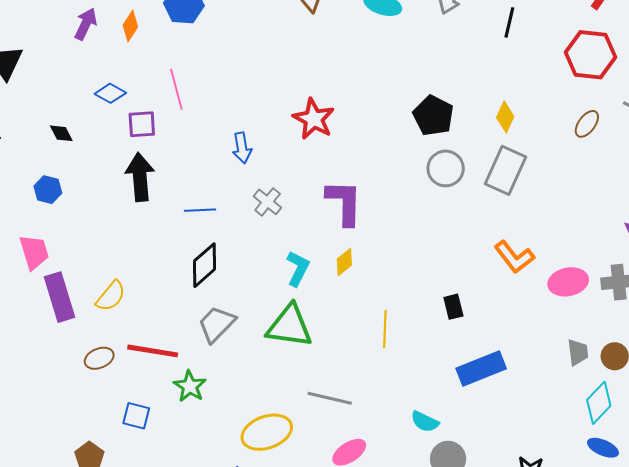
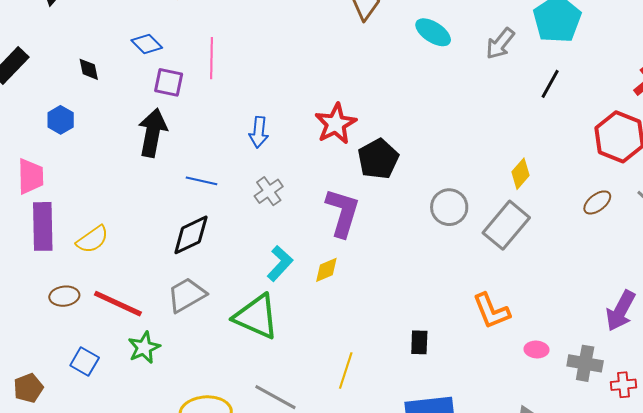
black pentagon: (433, 116) -> (378, 159), moved
pink ellipse: (568, 282) -> (536, 350), size x0.6
yellow line: (385, 329) -> (346, 370), moved

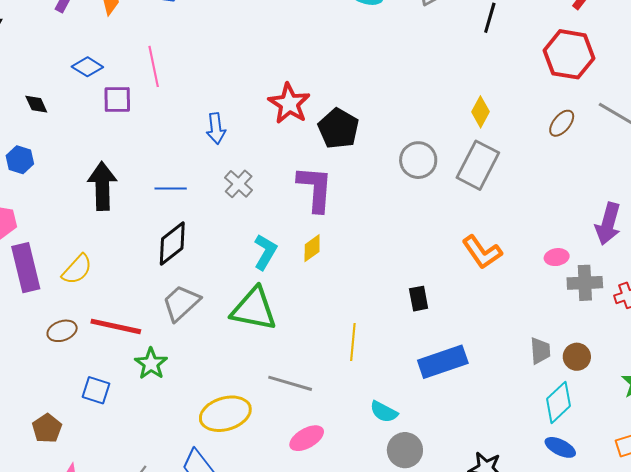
black arrow: (153, 133) -> (102, 186), moved
pink ellipse: (536, 350) -> (557, 257), moved

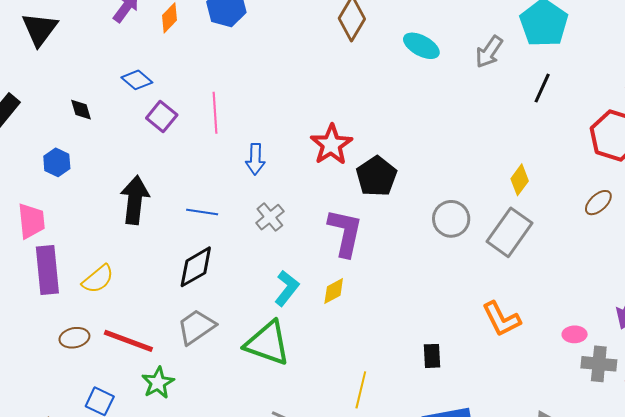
pink line: (154, 66) -> (215, 113), moved
purple square: (117, 100) -> (162, 117), turned 32

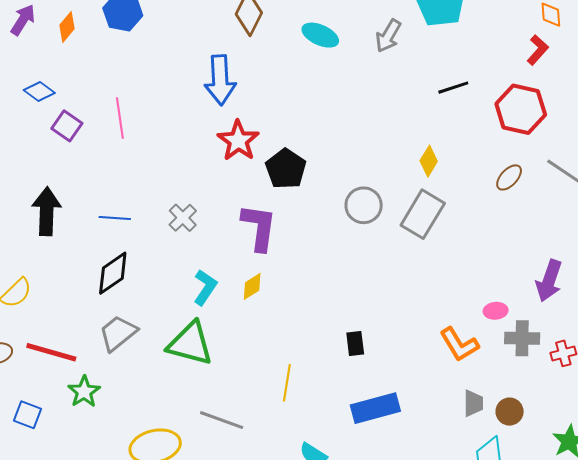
black line: (542, 88) -> (453, 88), moved, turned 52
blue arrow: (255, 159) -> (220, 80), moved, size x1.6
orange L-shape: (501, 319) -> (459, 344), moved

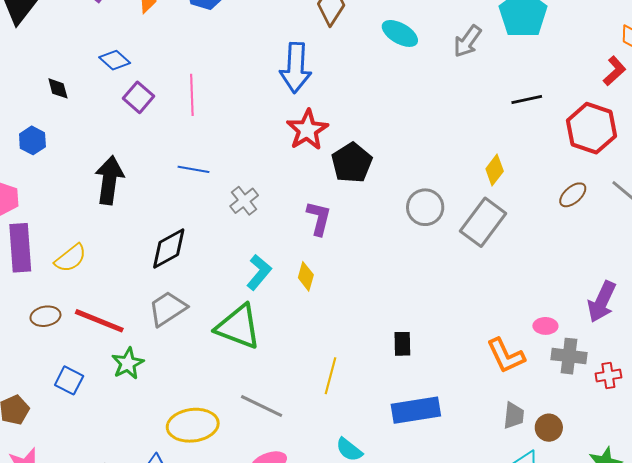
blue line: (115, 218) -> (194, 169), moved
purple L-shape: (259, 227) -> (319, 218), size x0.7
yellow diamond: (252, 286) -> (306, 276), turned -48

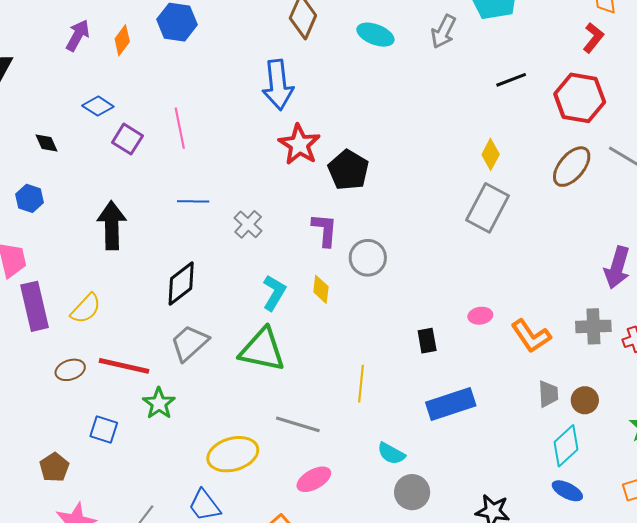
brown ellipse: (573, 195) -> (572, 167), size x1.5
gray circle: (425, 207) -> (368, 258), moved
pink ellipse: (545, 326) -> (480, 316), moved

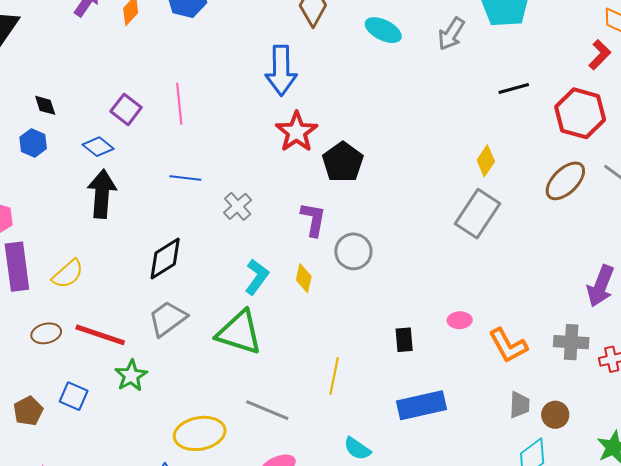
blue diamond: (98, 106) -> (98, 147), moved
blue hexagon: (30, 198) -> (33, 143), moved
brown pentagon: (54, 467) -> (28, 411), moved

